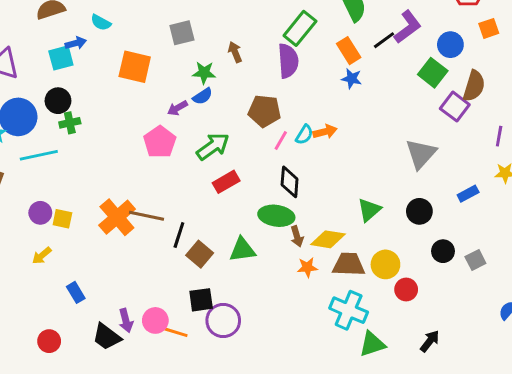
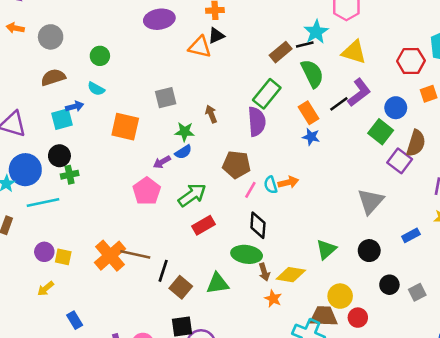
cyan semicircle: (304, 135) -> (271, 185), turned 132
brown trapezoid: (349, 264) -> (324, 316), moved
orange star: (307, 267) -> (273, 299), turned 30

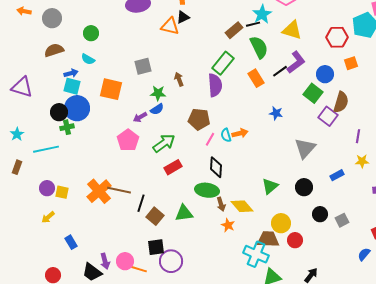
cyan square: (62, 119) -> (72, 86), moved, turned 30
blue star: (311, 137) -> (276, 113), moved
blue circle: (25, 170) -> (77, 108), moved
yellow diamond: (291, 275) -> (242, 206), turned 40

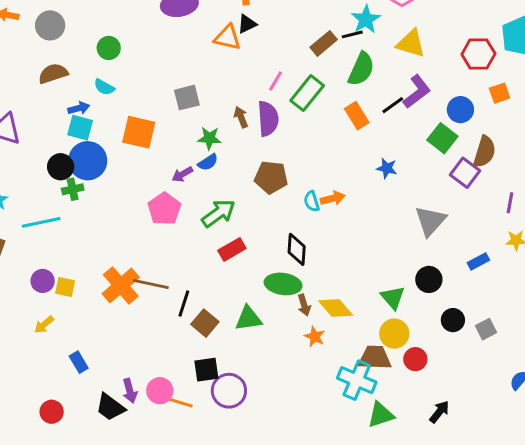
green semicircle: (259, 47) -> (361, 69), turned 50
purple semicircle: (215, 85) -> (268, 119), moved
pink line: (210, 139) -> (276, 81), moved
green triangle: (270, 186) -> (393, 298), moved, turned -30

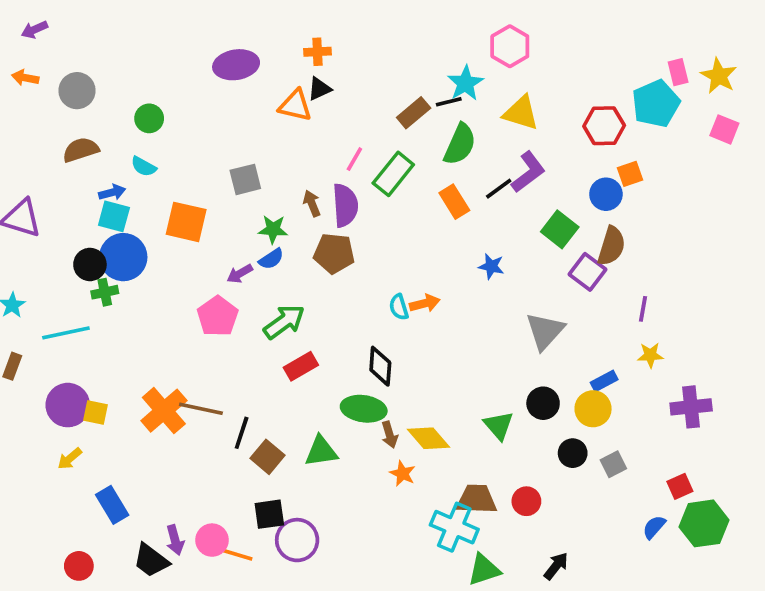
blue circle: (460, 110) -> (606, 194), moved
brown pentagon: (271, 177) -> (334, 253), moved
purple circle: (43, 281) -> (68, 405), size x1.5
yellow circle: (394, 334) -> (593, 409), moved
blue rectangle: (79, 362) -> (112, 505), size x1.4

